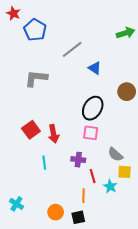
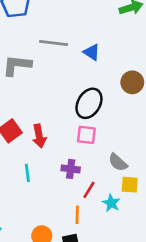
gray line: (72, 49) -> (54, 43), moved, turned 45
red line: (93, 176) -> (89, 190), turned 48

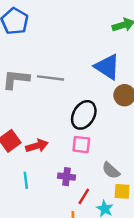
gray line: (54, 43) -> (50, 78), moved
blue triangle: (92, 52) -> (107, 67), moved, size x1.6
red arrow: (39, 136) -> (37, 146), turned -95

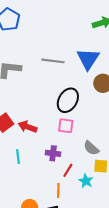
blue triangle: (107, 67) -> (88, 59), turned 30
gray line: (50, 78) -> (53, 61), moved
red arrow: (37, 146) -> (28, 127), turned -144

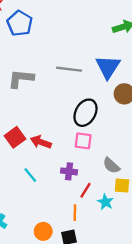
cyan line: (18, 157) -> (30, 175), turned -32

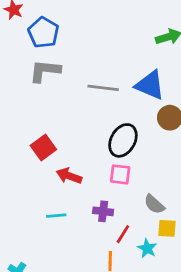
blue triangle: (108, 67) -> (150, 85), turned -40
gray L-shape: (21, 79) -> (45, 71), moved
red square: (15, 137) -> (43, 147), moved
cyan line: (30, 175) -> (56, 216), turned -56

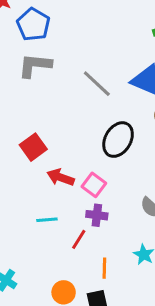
gray line: (103, 88) -> (97, 84), turned 36
pink square: (120, 174) -> (94, 185), moved, turned 30
red line: (123, 234) -> (79, 239), moved

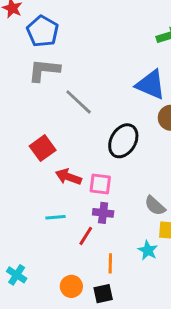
gray line: (97, 84) -> (79, 102), moved
pink square: (94, 185) -> (100, 184), turned -30

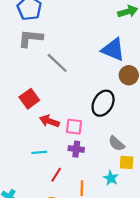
black ellipse: (123, 141) -> (103, 103), moved
red line: (86, 236) -> (56, 175), moved

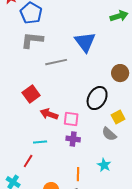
blue triangle: (113, 50) -> (85, 42), moved, turned 30
gray line: (57, 63) -> (56, 62), turned -55
yellow square: (127, 162) -> (118, 117), moved, turned -32
red line: (56, 175) -> (28, 161), moved

